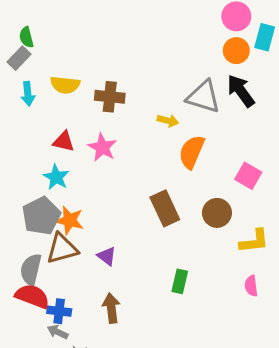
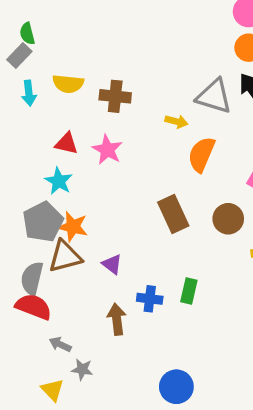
blue cross: (59, 311) -> (150, 299), moved

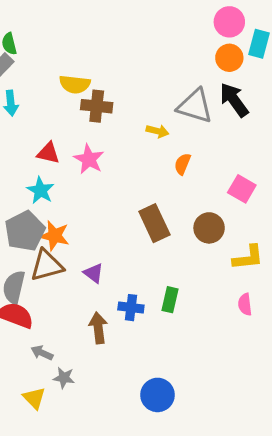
yellow semicircle: (68, 84) -> (75, 84), moved
orange semicircle: (202, 154) -> (183, 164), size x0.6

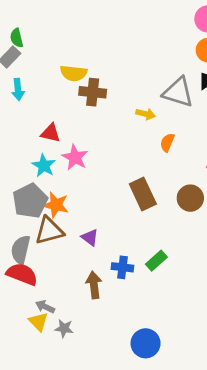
pink star: (89, 159) -> (75, 157), moved
green rectangle: (170, 300) -> (156, 261), turned 35
yellow triangle: (34, 398) -> (38, 322), moved

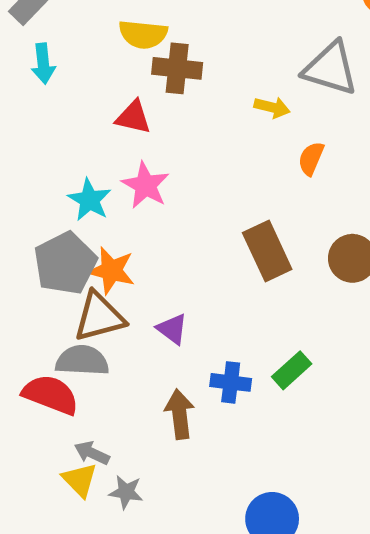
red triangle: (51, 133) -> (133, 117), moved
gray semicircle: (21, 250) -> (82, 361), moved, turned 80

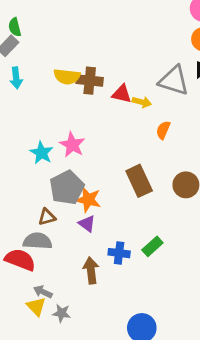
yellow semicircle: (143, 34) -> (67, 77), moved
red triangle: (133, 117) -> (122, 94), moved
gray pentagon: (65, 263) -> (67, 188), moved
orange star: (111, 270) -> (88, 200), moved
brown triangle: (99, 317) -> (47, 217), size x0.6

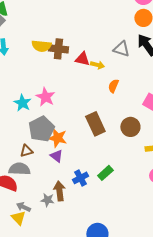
gray triangle: (174, 81) -> (121, 49), size x0.7
blue cross: (119, 253) -> (80, 178), turned -35
gray star: (62, 313) -> (47, 200), moved

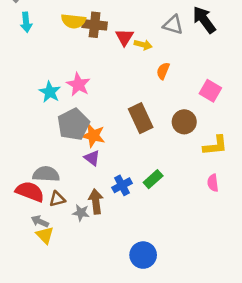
red triangle: (82, 59) -> (124, 37), turned 49
brown triangle: (26, 151) -> (57, 199), moved
gray arrow: (23, 207) -> (40, 221), moved

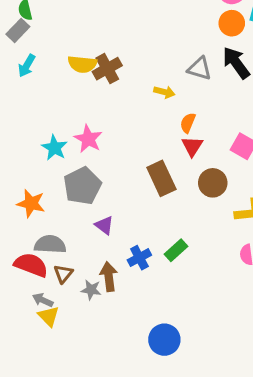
cyan arrow: (26, 22) -> (27, 66), turned 36
brown cross: (95, 25) -> (107, 69), turned -35
red triangle: (124, 37) -> (192, 146), moved
orange star: (93, 136) -> (31, 203), moved
brown triangle: (57, 199) -> (63, 274), turned -35

